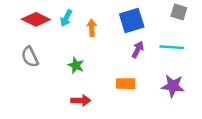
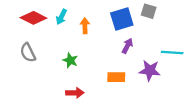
gray square: (179, 12) -> (149, 11), moved
cyan line: (172, 47) -> (172, 53), moved
purple star: (173, 86) -> (150, 70), moved

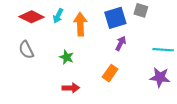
orange arrow: (85, 26) -> (80, 24), size x1.5
purple star: (150, 70) -> (160, 77), moved
orange rectangle: (116, 77) -> (110, 73), turned -56

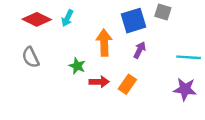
orange arrow: (80, 24) -> (104, 43), moved
red arrow: (71, 88) -> (99, 82), moved

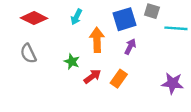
cyan arrow: (67, 18) -> (76, 17), moved
cyan line: (189, 57) -> (176, 28), moved
red arrow: (99, 82) -> (92, 76), turned -36

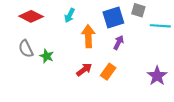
green star: (72, 62) -> (47, 56), moved
purple star: (173, 83) -> (157, 76), turned 30

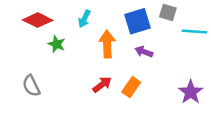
purple arrow: (119, 42) -> (144, 52), turned -96
gray semicircle: (26, 49) -> (31, 86), moved
green star: (47, 56) -> (57, 44), moved

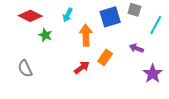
cyan line: (194, 31) -> (156, 25), turned -66
purple arrow: (144, 52) -> (136, 48), moved
orange rectangle: (131, 87) -> (105, 57), moved

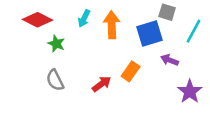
blue square: (110, 17) -> (149, 34), moved
orange arrow: (86, 35) -> (112, 25), moved
gray semicircle: (25, 69) -> (55, 80), moved

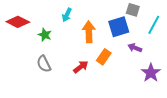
red diamond: (37, 20) -> (18, 22), moved
orange arrow: (112, 25) -> (89, 32), moved

